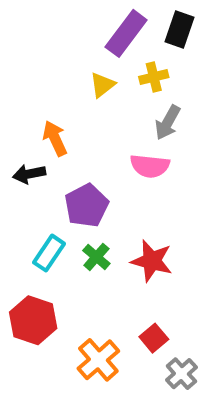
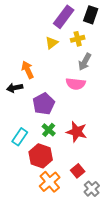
cyan rectangle: (49, 253) -> (20, 137), moved
red hexagon: (33, 320) -> (41, 156), moved

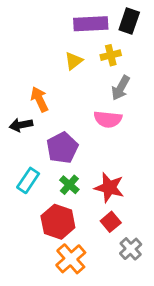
purple rectangle: (64, 17) -> (91, 24), turned 50
cyan rectangle: (20, 137) -> (28, 180), moved
red square: (78, 171) -> (111, 222), moved
gray cross: (92, 189) -> (131, 249), moved

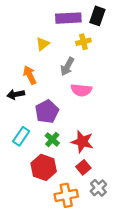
yellow triangle: (74, 61) -> (43, 44), moved
gray arrow: (121, 88) -> (67, 66), moved
orange cross: (71, 259) -> (66, 195), moved, turned 30

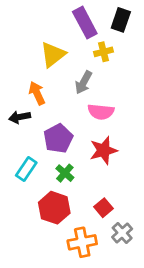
purple rectangle: (68, 18) -> (85, 23), turned 65
yellow triangle: (43, 44) -> (53, 55), size x1.5
red star: (82, 142) -> (103, 150), moved, turned -30

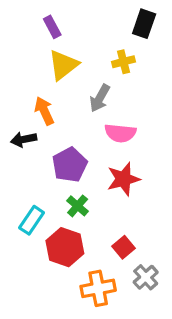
purple rectangle: (85, 23) -> (52, 27), moved, size x0.6
cyan rectangle: (26, 169) -> (32, 220), moved

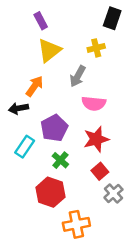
orange arrow: (44, 111) -> (34, 86), turned 60
cyan rectangle: (32, 220) -> (25, 147), moved
red square: (123, 247) -> (100, 171), moved
gray cross: (146, 277) -> (113, 193), moved

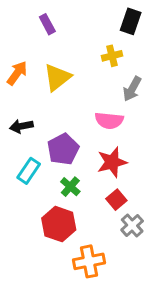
yellow triangle: (49, 50) -> (57, 77), moved
gray arrow: (78, 76) -> (132, 89), moved
orange arrow: (34, 86) -> (17, 73), moved

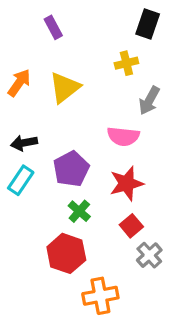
cyan rectangle: (29, 171) -> (21, 180), moved

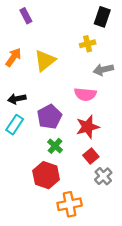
purple rectangle: (53, 27) -> (26, 16), moved
gray arrow: (149, 101) -> (103, 70), turned 48

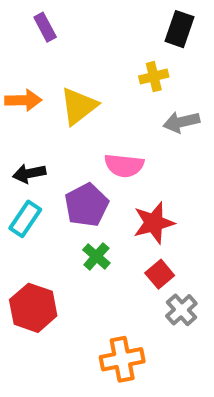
orange arrow: (13, 57) -> (23, 100), turned 54
pink semicircle: (85, 94) -> (124, 166), moved
red hexagon: (46, 175) -> (33, 308), moved

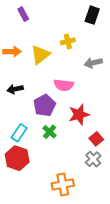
yellow cross: (154, 77) -> (68, 41), moved
cyan rectangle: (25, 219) -> (19, 133), moved
red square: (160, 274) -> (96, 139), moved

